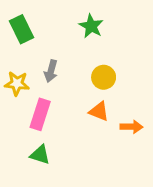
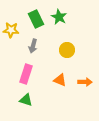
green rectangle: (22, 29) -> (36, 19), moved
yellow star: (17, 83) -> (11, 30), moved
orange triangle: (99, 111) -> (60, 80), moved

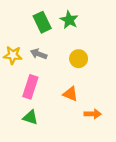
yellow star: (11, 30) -> (13, 55), moved
gray arrow: (33, 46) -> (39, 54), turned 96
orange arrow: (85, 82) -> (93, 114), moved

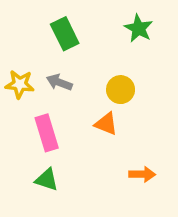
green star: (69, 20) -> (139, 28), moved
pink rectangle: (30, 87) -> (47, 133), turned -35
orange triangle: (70, 94) -> (106, 124), moved

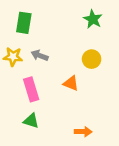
green rectangle: (65, 34) -> (24, 23), moved, turned 35
yellow circle: (121, 90) -> (92, 59), moved
orange arrow: (142, 174) -> (83, 132), moved

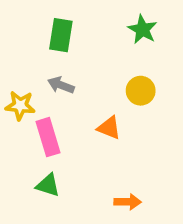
green rectangle: (24, 23) -> (61, 35), moved
yellow star: (13, 57) -> (20, 106), moved

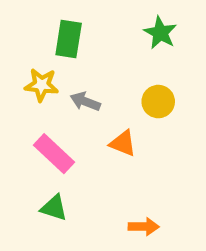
gray arrow: (61, 85) -> (85, 102), moved
yellow star: (20, 106) -> (42, 85), moved
pink rectangle: (48, 137) -> (54, 154), turned -30

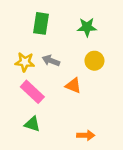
green star: (160, 33) -> (87, 27), moved, turned -30
yellow star: (42, 85) -> (25, 62), moved

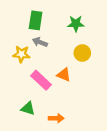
gray arrow: (51, 61) -> (40, 42), moved
pink rectangle: (32, 92) -> (41, 80), moved
orange arrow: (86, 135) -> (56, 118), moved

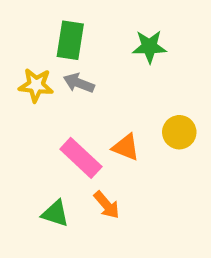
yellow circle: (82, 53) -> (179, 132), moved
yellow star: (21, 54) -> (36, 85), moved
orange arrow: (56, 118) -> (107, 205), moved, turned 48

